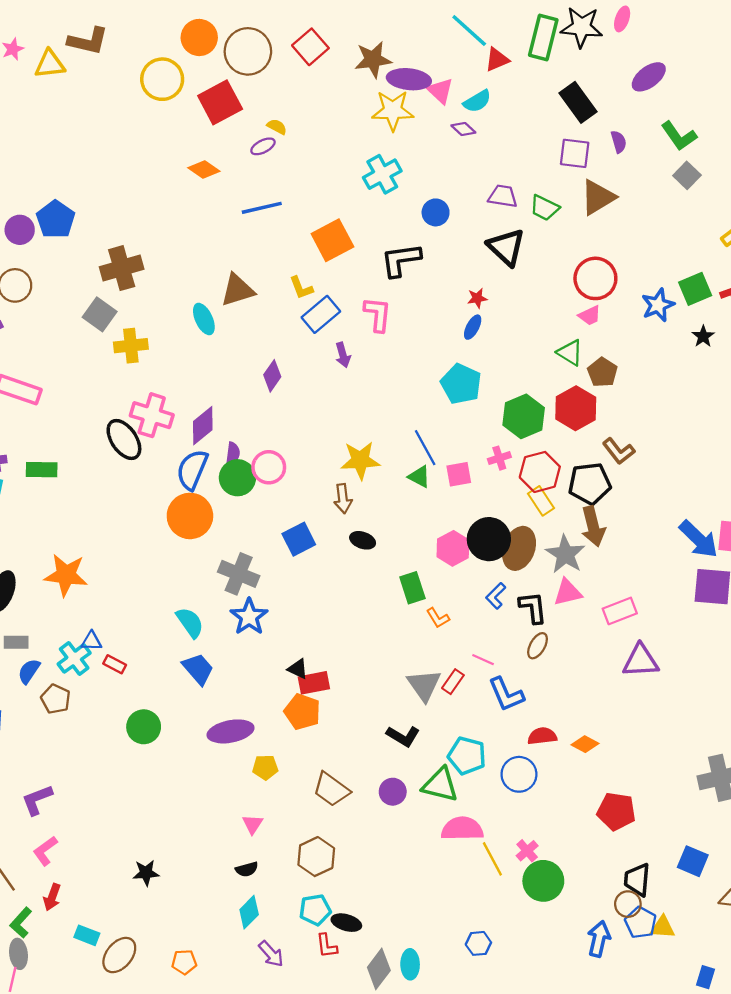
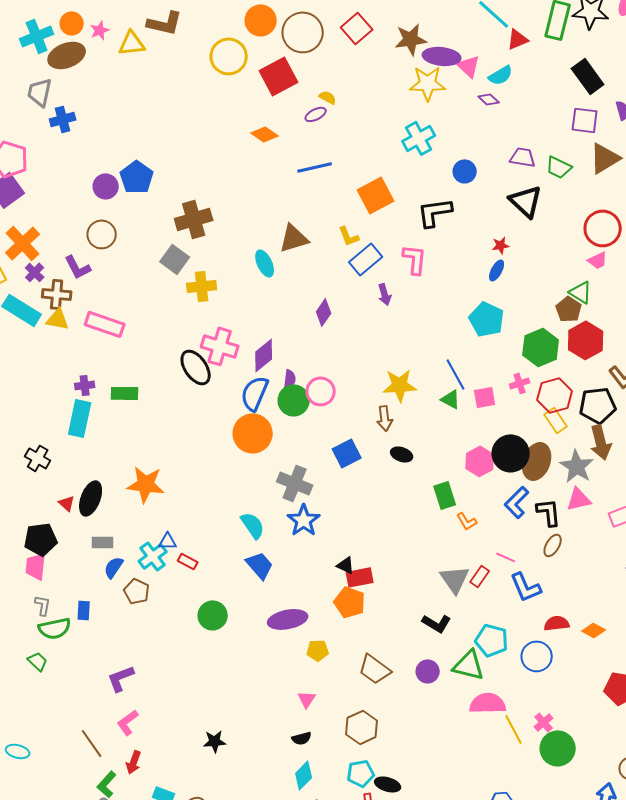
brown pentagon: (602, 372) -> (569, 309), moved
blue L-shape: (496, 596) -> (517, 502), size x1.4

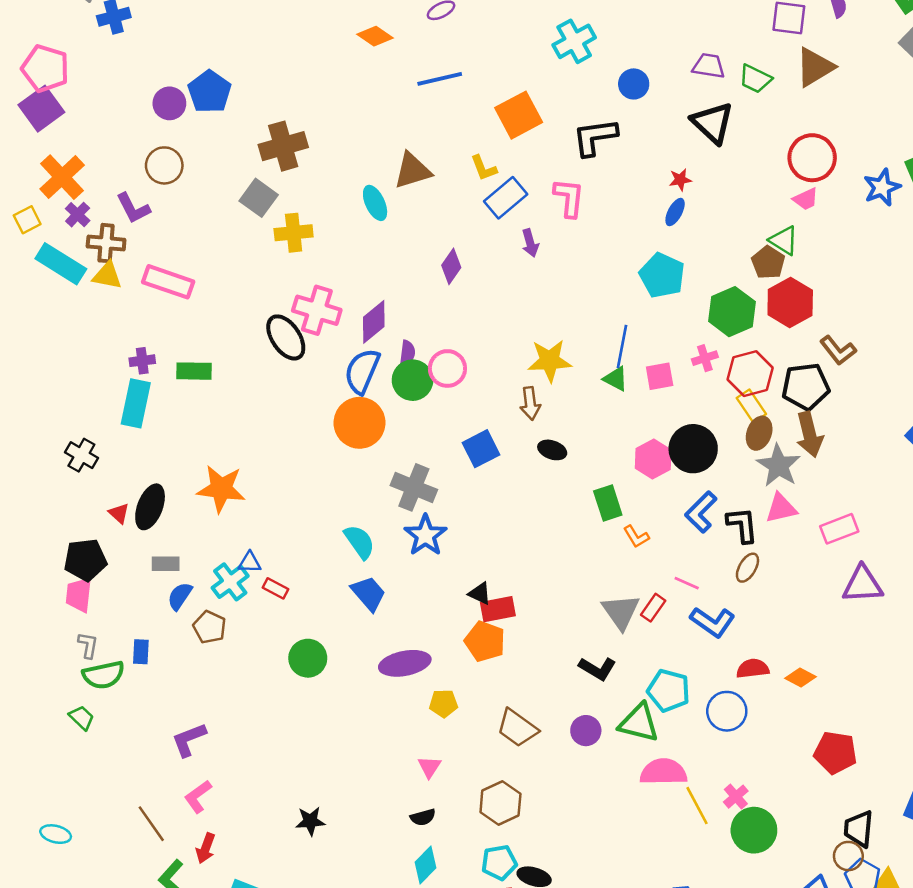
blue line: (456, 374) -> (622, 347), turned 40
brown ellipse: (537, 461) -> (759, 433), moved, size x0.7
blue L-shape: (526, 587) -> (713, 622), turned -32

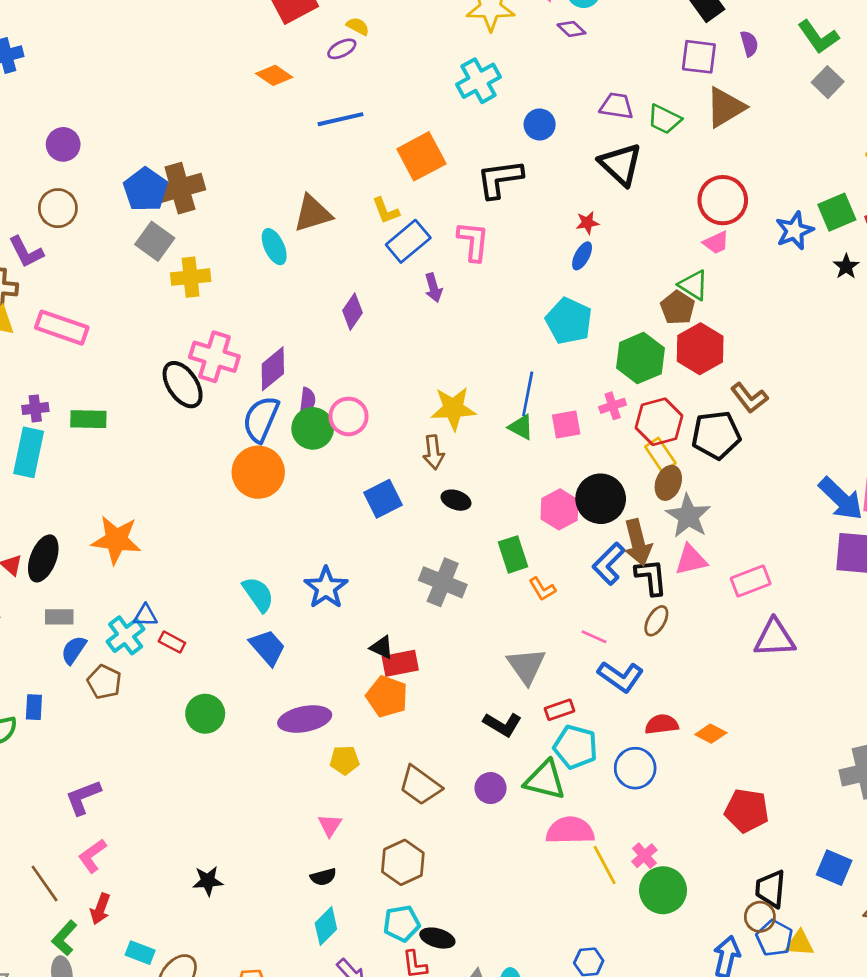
blue pentagon: (209, 92) -> (145, 190), moved
brown arrow: (810, 434) -> (638, 543), moved
gray cross: (414, 487) -> (443, 582), moved
red rectangle: (653, 608) -> (559, 710), moved, turned 36

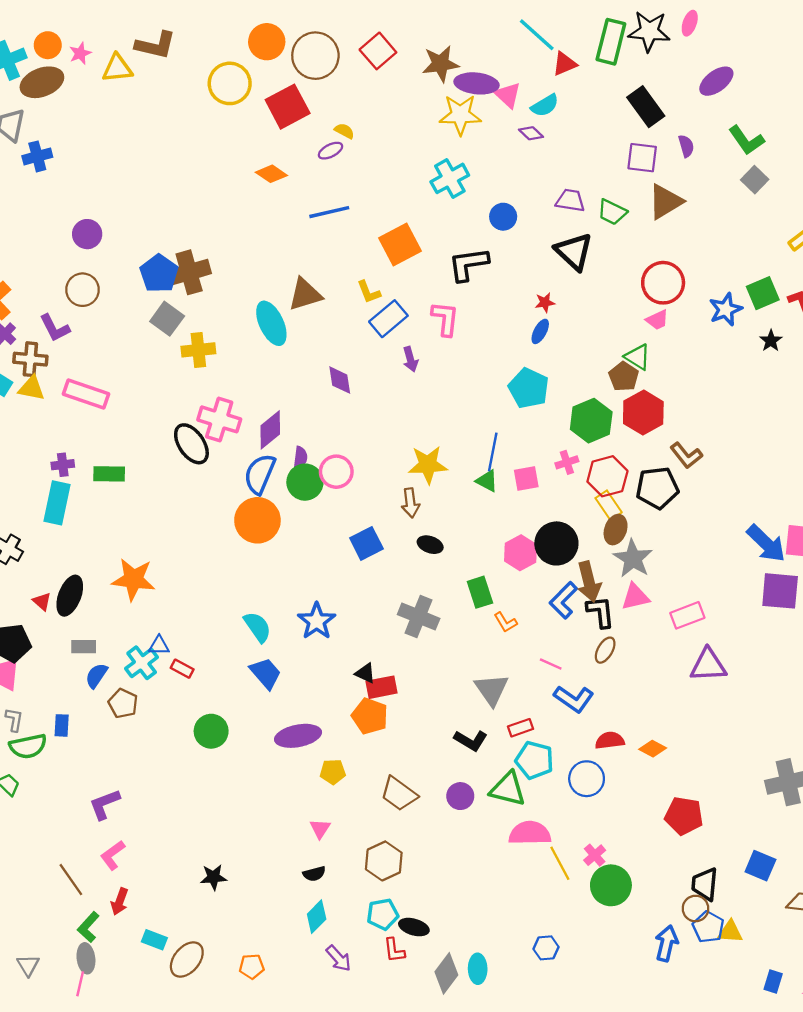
cyan ellipse: (274, 247) -> (271, 323), size x1.4
purple diamond: (352, 312) -> (340, 380), turned -44

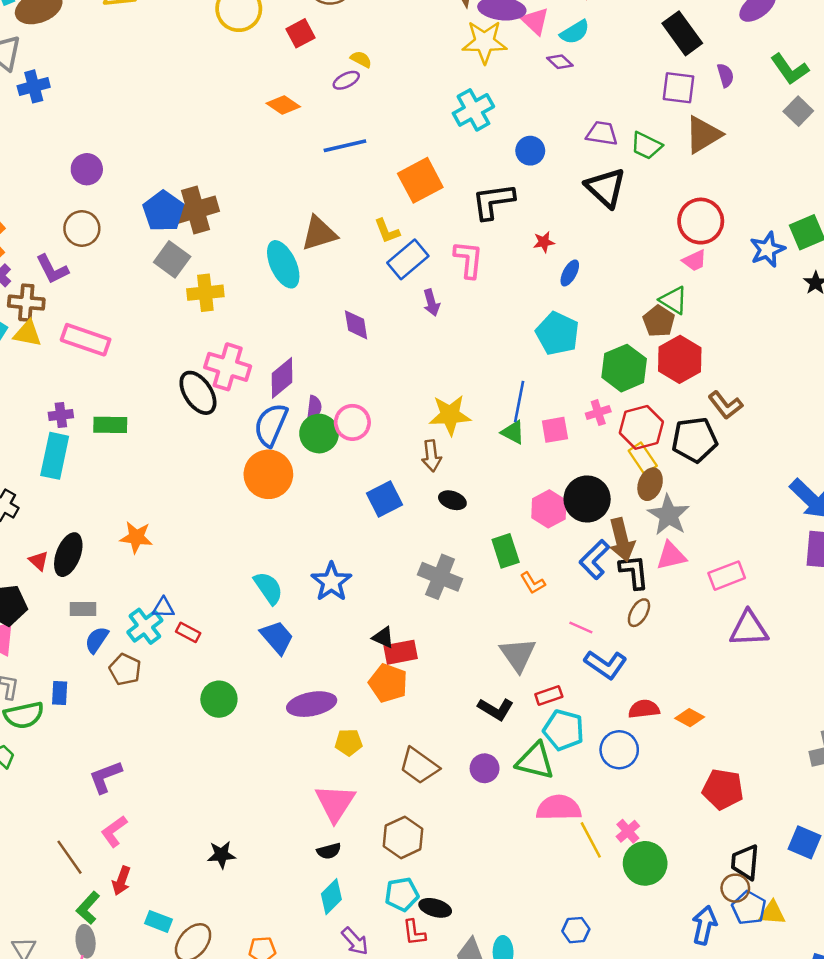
red square: (288, 107) -> (300, 33), size x0.6
red star: (545, 302) -> (544, 242), moved
orange star: (133, 579) -> (136, 537), size x0.7
pink triangle: (320, 829) -> (335, 803), size x1.8

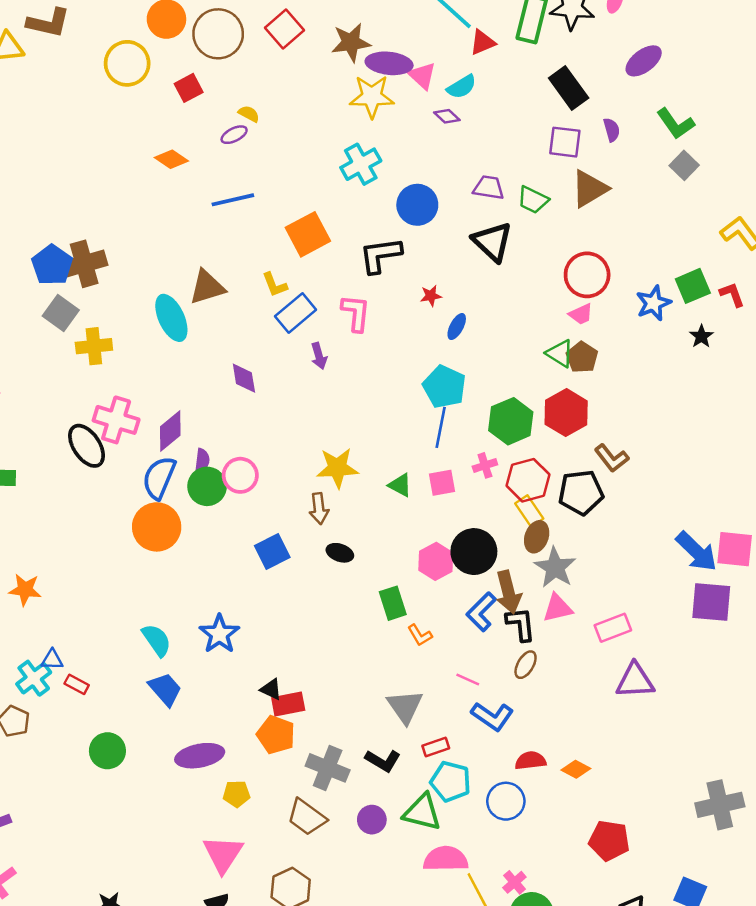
blue circle: (530, 151) -> (417, 205), size x1.4
brown pentagon: (659, 321) -> (582, 357), moved
blue line: (519, 401) -> (441, 427), moved
gray cross: (440, 577) -> (328, 768), moved

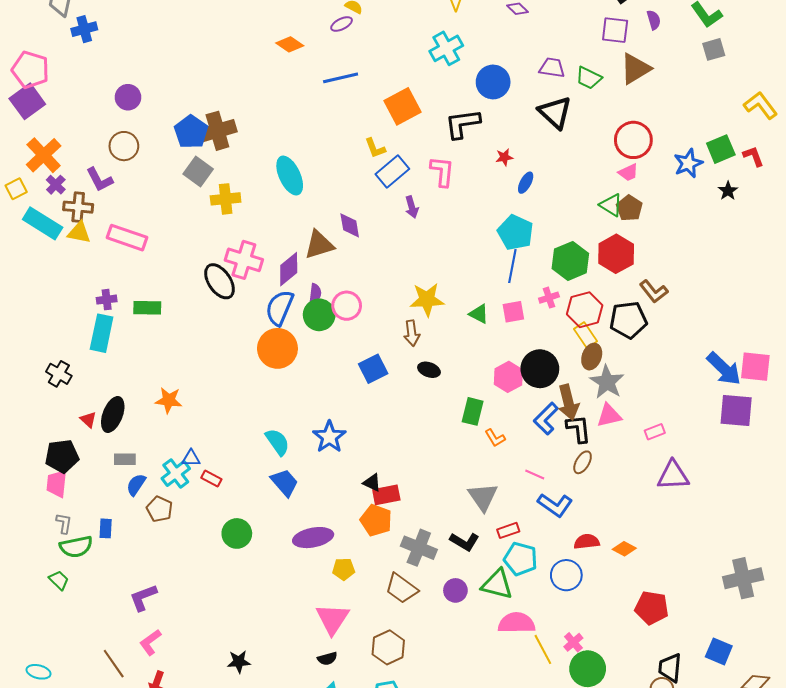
gray square: (684, 165) -> (714, 49), turned 30
brown triangle: (207, 287) -> (319, 245), moved
green rectangle: (393, 603) -> (473, 411), turned 32
pink rectangle: (613, 628) -> (655, 432), size x0.7

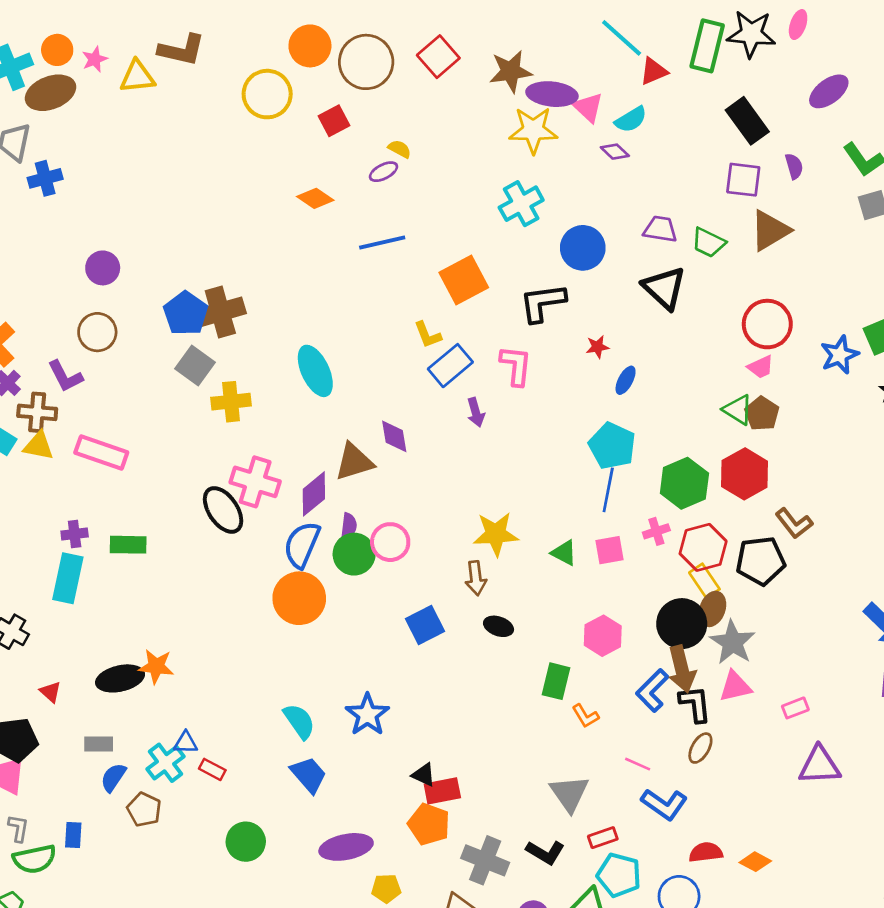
black circle: (540, 369) -> (682, 624), moved
black ellipse: (113, 415) -> (120, 678), moved, turned 56

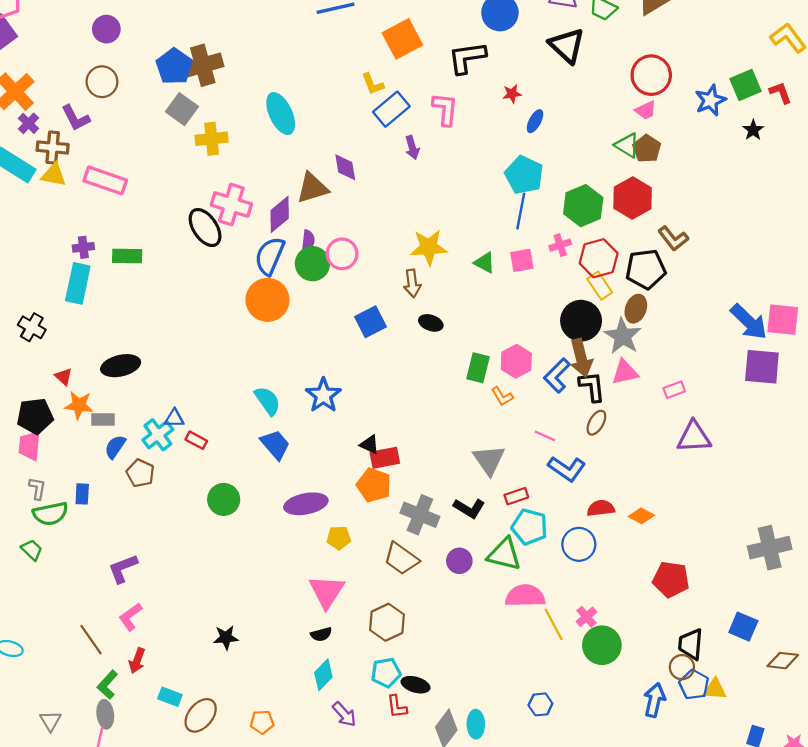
brown ellipse: (712, 609) -> (636, 309), moved
pink hexagon: (603, 636) -> (516, 361), moved
orange star: (156, 666) -> (79, 405), moved

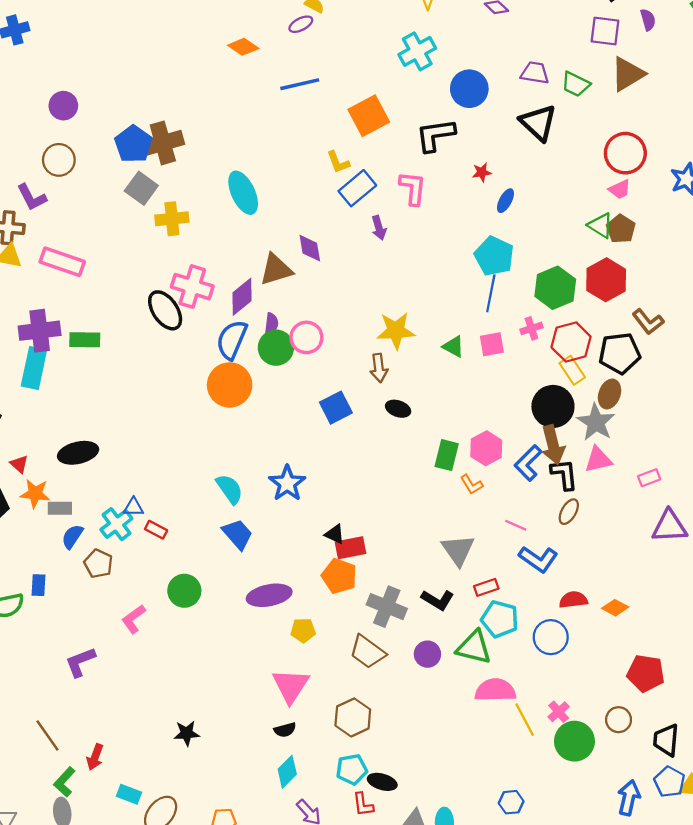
purple cross: (83, 247) -> (40, 331), size x1.8
pink L-shape: (130, 617) -> (133, 619), moved
brown circle: (682, 667) -> (619, 720), moved

